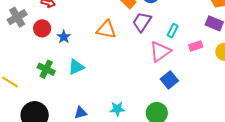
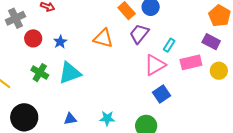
red circle: (42, 28) -> (33, 38), moved
pink rectangle: (196, 46) -> (191, 62), size x1.5
cyan triangle: (76, 67) -> (70, 73), size x1.4

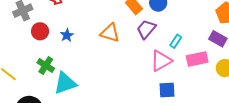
cyan triangle: (70, 73) -> (65, 83), moved
blue square: (162, 94) -> (167, 90), turned 30

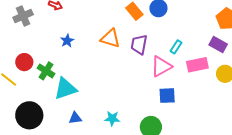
purple trapezoid: (146, 29) -> (139, 44), moved, turned -30
red circle: (40, 31) -> (24, 62), moved

